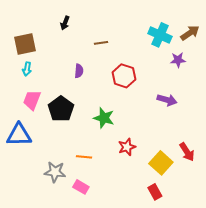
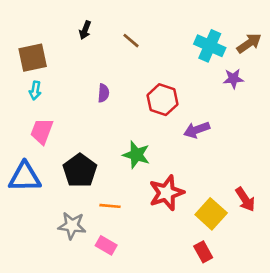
brown line: (101, 43) -> (131, 41), moved, turned 48
purple arrow: (167, 100) -> (197, 130), moved, turned 144
black pentagon: (61, 109) -> (80, 171), moved
red star: (127, 147) -> (166, 193), size x1.5

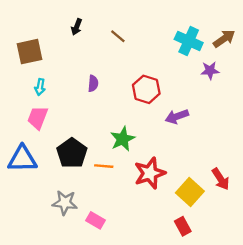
cyan arrow: (35, 90) -> (40, 87), moved
green star: (136, 155) -> (123, 139), turned 30
orange line: (110, 206) -> (104, 166), moved

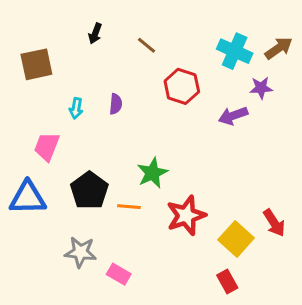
cyan arrow: (40, 87) -> (76, 108), moved
red hexagon: (146, 89) -> (182, 86), moved
purple arrow: (177, 117) -> (233, 116), moved

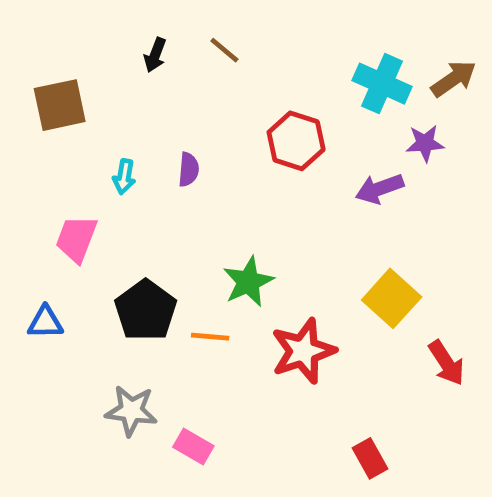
brown line: (147, 45) -> (224, 50), moved
blue triangle: (28, 198) -> (45, 322), size x0.6
yellow square: (236, 239) -> (392, 298), moved

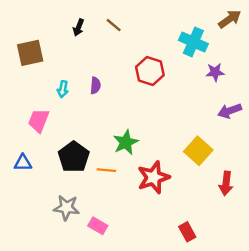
brown arrow: (454, 79) -> (230, 19), moved
purple arrow: (380, 189) -> (230, 111), moved
red arrow: (446, 363) -> (226, 183), turned 40

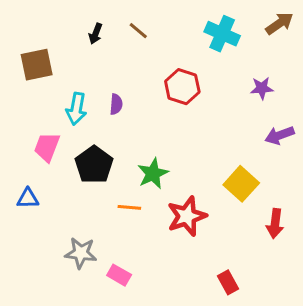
cyan cross: (193, 42) -> (222, 34), moved
cyan arrow: (63, 89) -> (76, 109), size x1.5
black pentagon: (74, 157) -> (94, 165), moved

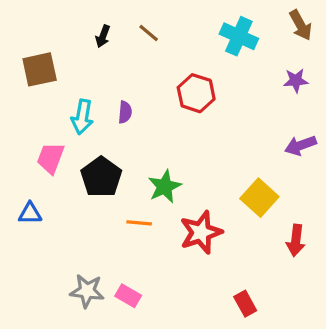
brown arrow: (279, 23) -> (301, 25), turned 96
purple star: (262, 88) -> (296, 81), moved
gray star: (81, 253) -> (87, 291), moved

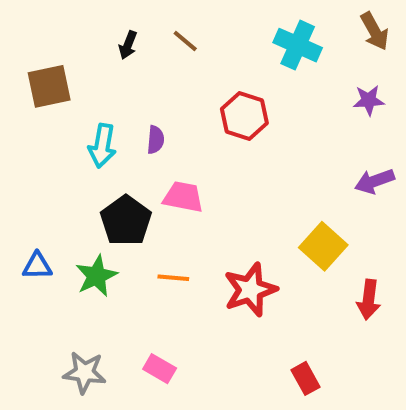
pink trapezoid: (51, 158) -> (183, 197), moved, turned 80
green star: (165, 187) -> (96, 276), moved
gray star: (87, 291) -> (85, 373), moved

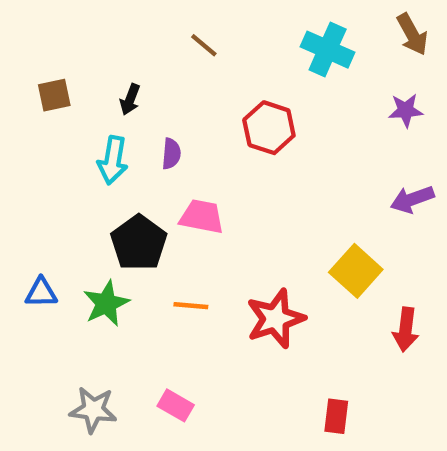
black arrow: (128, 45) -> (130, 99), moved
brown square: (49, 86) -> (54, 95), size x0.7
red rectangle: (306, 378) -> (336, 416), turned 36

